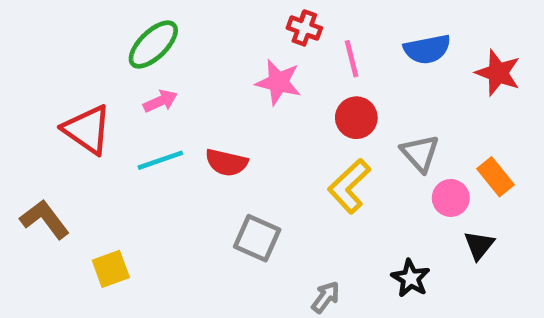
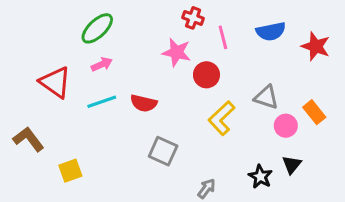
red circle: (356, 118) -> (206, 75), moved
gray triangle: (420, 153) -> (266, 97), turned -30
black triangle: (479, 245) -> (292, 165), moved

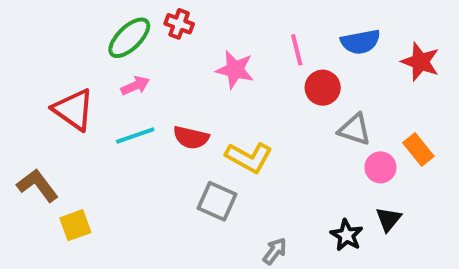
red cross: (193, 18) -> (179, 24), moved
red circle: (206, 75) -> (323, 88), moved
yellow L-shape: (221, 118) -> (249, 157), moved, turned -108
yellow square: (70, 171) -> (75, 225), moved

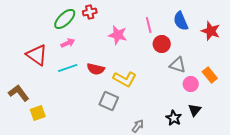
red cross: (179, 24) -> (90, 12), turned -32
blue semicircle: (361, 42) -> (181, 21), turned 78

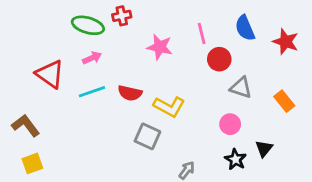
green ellipse: (65, 19) -> (88, 25), turned 60
pink circle: (191, 84) -> (230, 124), moved
yellow square: (38, 113) -> (32, 163), moved

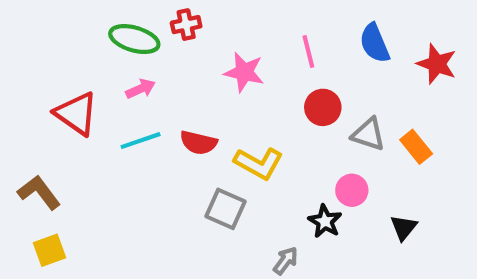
red circle: (219, 59) -> (323, 107), moved
orange rectangle: (284, 101) -> (416, 147), moved
black star: (236, 159) -> (325, 221), moved

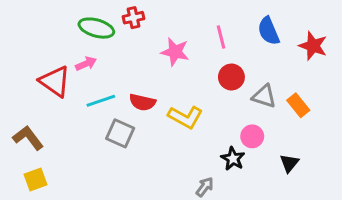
pink arrow: (141, 89) -> (86, 64), moved
gray square: (225, 209) -> (120, 133), moved

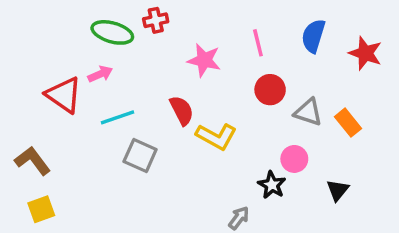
blue semicircle: (269, 31) -> (313, 36), turned 40
red semicircle: (142, 102) -> (182, 110), moved, turned -130

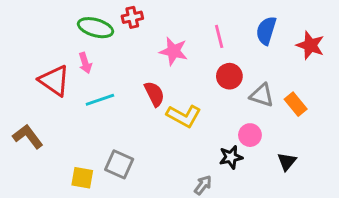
pink arrow: (100, 74) -> (85, 63), turned 96
gray square: (140, 155) -> (119, 164), moved
black star: (272, 185) -> (231, 157), turned 30
yellow square: (41, 209) -> (82, 178), moved, turned 30

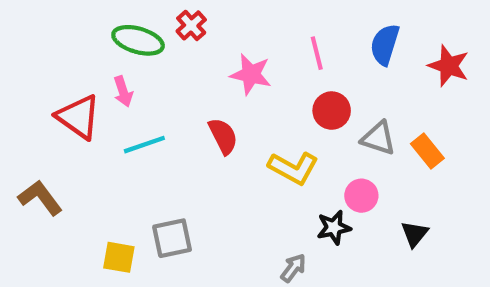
red cross: (132, 17) -> (191, 25), turned -30
yellow L-shape: (184, 116) -> (293, 168), moved
gray square: (119, 164) -> (172, 238), turned -36

